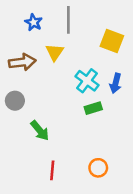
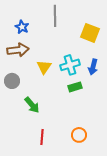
blue star: (34, 22) -> (22, 27), moved
yellow triangle: (55, 52) -> (44, 67), moved
cyan cross: (87, 81) -> (70, 65), turned 36

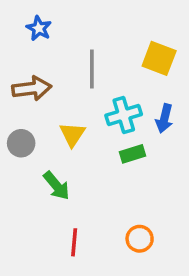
gray line: (55, 16) -> (92, 69), moved
blue star: (22, 27) -> (39, 28), moved
yellow triangle: (44, 67) -> (72, 134), moved

